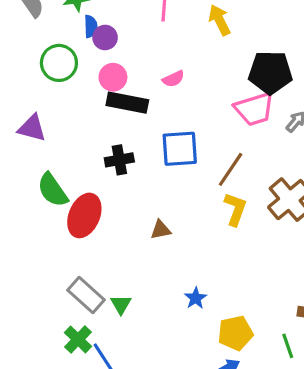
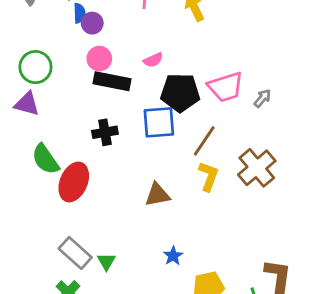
green circle: (59, 63) -> (35, 67), moved
black pentagon: (270, 72) -> (180, 93), moved
brown triangle: (161, 230) -> (157, 195), moved, size x1.4

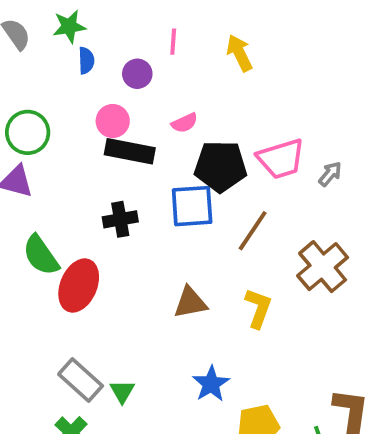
purple circle: (92, 23) -> (137, 74), moved
yellow L-shape: (209, 176) -> (258, 308), moved
blue star: (173, 256) -> (211, 384), size x1.4

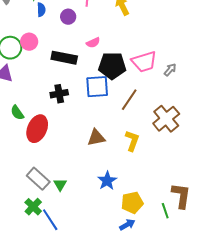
pink circle: (113, 121) -> (29, 42), moved
green semicircle: (41, 255) -> (17, 113), size x0.7

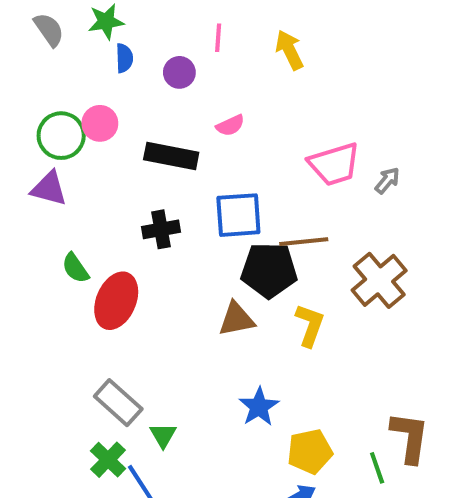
black pentagon: (112, 66) -> (269, 270), moved
brown line: (129, 100) -> (304, 242), turned 50
green triangle: (60, 185) -> (163, 435), moved

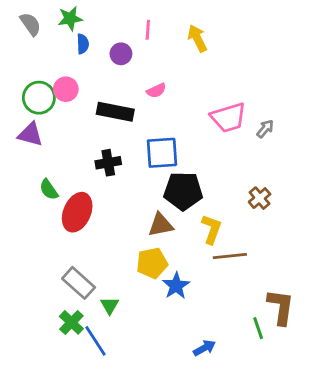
brown line: (304, 242) -> (230, 256), moved
brown cross: (379, 280) -> (260, 198), size x0.6
yellow pentagon: (310, 452) -> (152, 263), moved

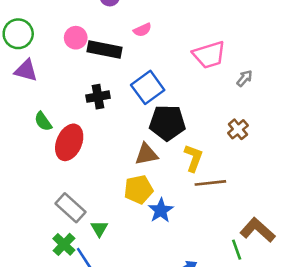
pink circle: (66, 89) -> (76, 38), moved
green circle: (39, 98) -> (18, 34), moved
gray arrow: (265, 129) -> (244, 78), moved
blue square: (162, 153) -> (148, 87), turned -32
brown L-shape: (281, 307) -> (258, 230), turned -56

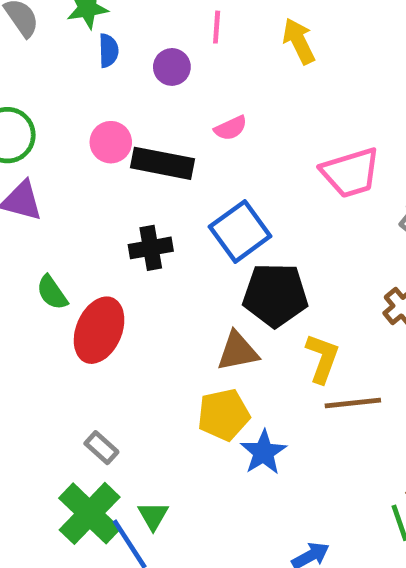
gray rectangle: (70, 208) -> (101, 448), size x0.6
green triangle: (99, 229) -> (153, 516), moved
green cross: (64, 244) -> (90, 513), size x1.5

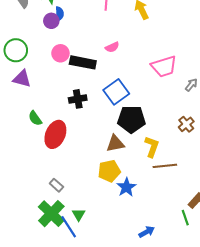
purple circle: (172, 67) -> (51, 21), moved

